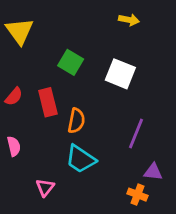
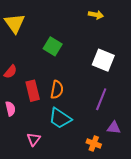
white square: (120, 74) -> (103, 60), moved
red rectangle: (48, 102) -> (33, 91), moved
orange cross: (137, 195) -> (94, 143), moved

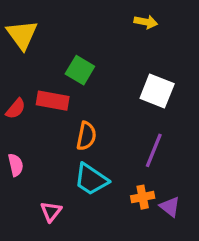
red rectangle: (33, 91) -> (53, 101), moved, turned -66
purple triangle: (114, 128) -> (170, 207), moved, turned 32
orange cross: (94, 143) -> (143, 197), moved, turned -32

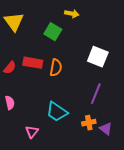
yellow arrow: (146, 22) -> (72, 14), moved
green square: (80, 70) -> (53, 32), moved
orange semicircle: (86, 136) -> (56, 68), moved

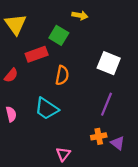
red rectangle: (33, 63) -> (37, 54), moved, turned -30
cyan trapezoid: (57, 112) -> (47, 109), moved
pink triangle: (32, 132) -> (63, 154), moved

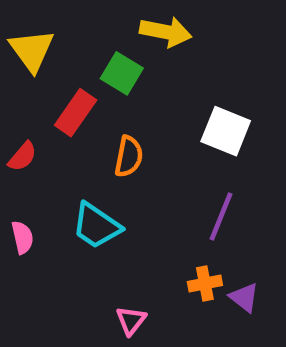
yellow arrow: (80, 15) -> (166, 32), size x1.5
red rectangle: (37, 54) -> (76, 113), turned -35

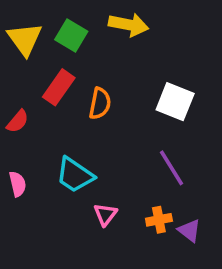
green square: (122, 73) -> (71, 35), moved
orange semicircle: (129, 157) -> (100, 103), moved
purple line: (221, 217) -> (171, 168), turned -54
pink triangle: (131, 320) -> (105, 214), moved

